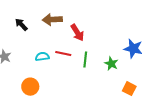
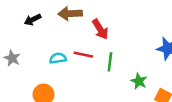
black arrow: (21, 25) -> (33, 20), turned -72
green star: (111, 64) -> (139, 81), moved

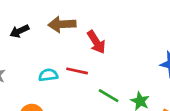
green line: (110, 62) -> (109, 96), moved, turned -66

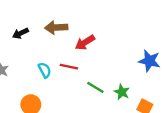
red arrow: (96, 42) -> (85, 42), turned 90
cyan semicircle: (48, 75) -> (45, 70), turned 70

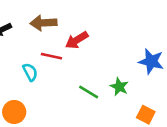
red line: (69, 67) -> (51, 56), moved
green star: (122, 92) -> (119, 87), moved

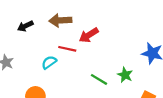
cyan semicircle: (30, 72) -> (49, 62), turned -98

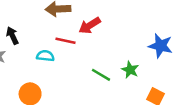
black arrow: (25, 26) -> (12, 36), moved, turned 91
cyan semicircle: (49, 62) -> (45, 56), turned 42

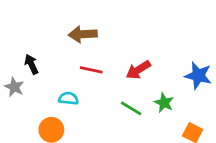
red arrow: (90, 25) -> (138, 70), moved
cyan semicircle: (45, 56) -> (68, 98), moved

